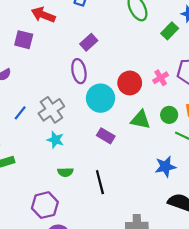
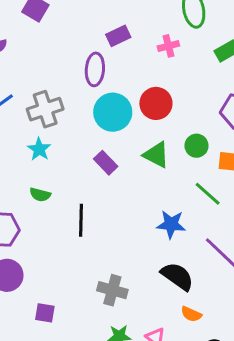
pink cross: (161, 78) -> (168, 46), moved
green circle: (169, 115) -> (196, 146), moved

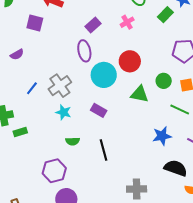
purple rectangle: (106, 163) -> (99, 110), moved

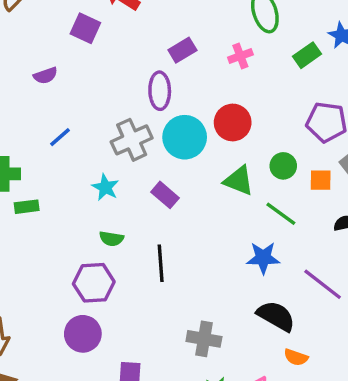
gray cross: (60, 86) -> (132, 140), moved
green line: (180, 110) -> (281, 214), moved
purple hexagon: (54, 171) -> (94, 283), moved

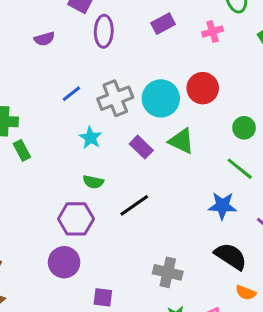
purple ellipse: (160, 91) -> (104, 31), moved
blue line: (60, 137) -> (71, 94), moved
green triangle: (239, 181) -> (181, 141), moved
green rectangle: (27, 207) -> (22, 150), turned 66
black line: (161, 263) -> (134, 205), turned 56

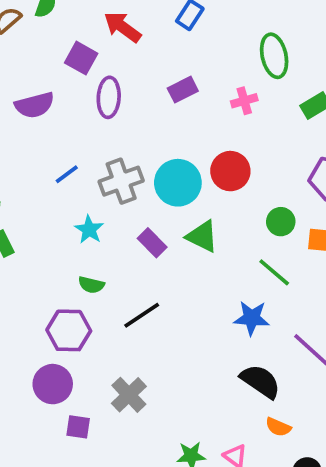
purple semicircle: (44, 39) -> (35, 105), size x1.5
gray cross: (168, 272) -> (129, 395), moved, turned 32
purple square: (103, 297) -> (78, 427), moved

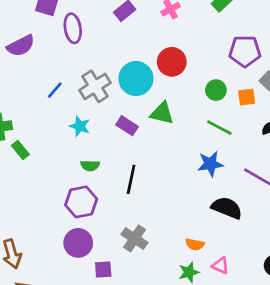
black line: (142, 315) -> (131, 179), turned -32
orange semicircle: (278, 427) -> (195, 244), moved

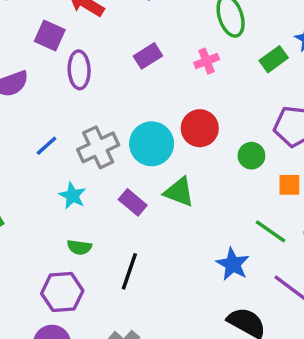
green circle: (216, 90) -> (251, 156), moved
green line: (219, 128) -> (271, 231), moved
blue star: (210, 164) -> (233, 264), turned 30

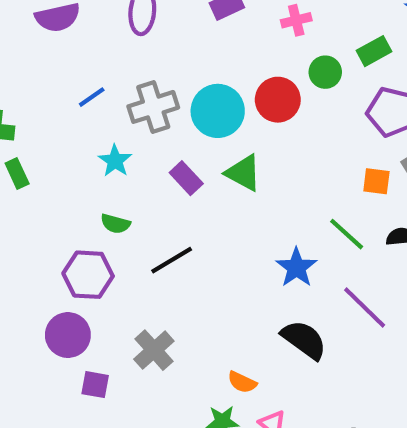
green rectangle: (274, 59) -> (374, 51), moved
green circle: (251, 156) -> (325, 72), moved
black line: (129, 271) -> (172, 260), turned 33

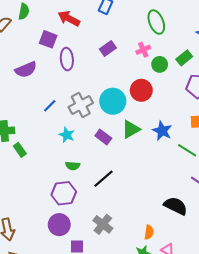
green circle: (325, 72) -> (160, 64), moved
green triangle: (243, 173) -> (131, 129), turned -48
blue star: (296, 268) -> (162, 131), moved
orange semicircle: (242, 382) -> (149, 232), turned -96

